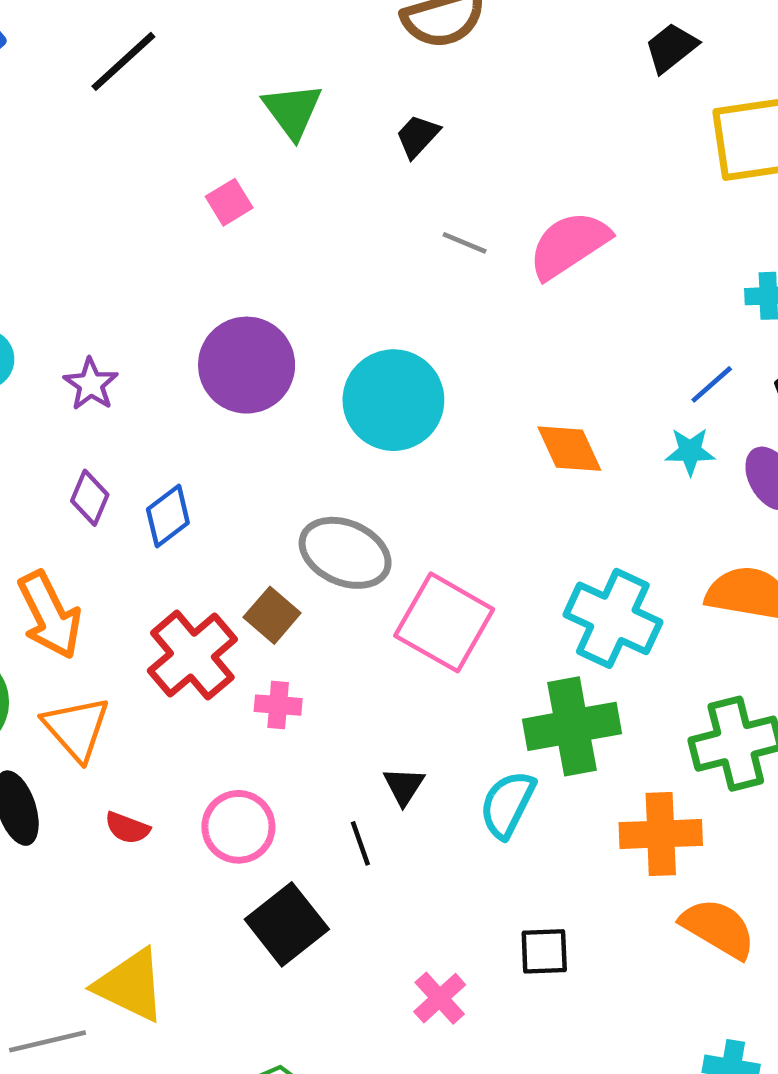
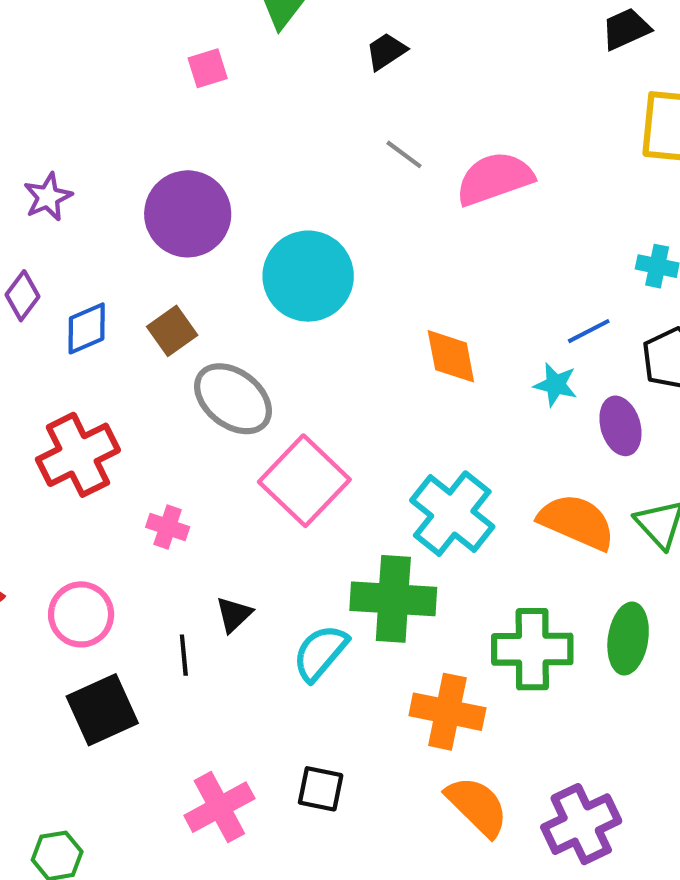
brown square: (272, 615) -> (172, 331), moved
pink cross: (278, 705) -> (168, 527), moved
pink cross: (440, 998) -> (219, 807), size x1.4

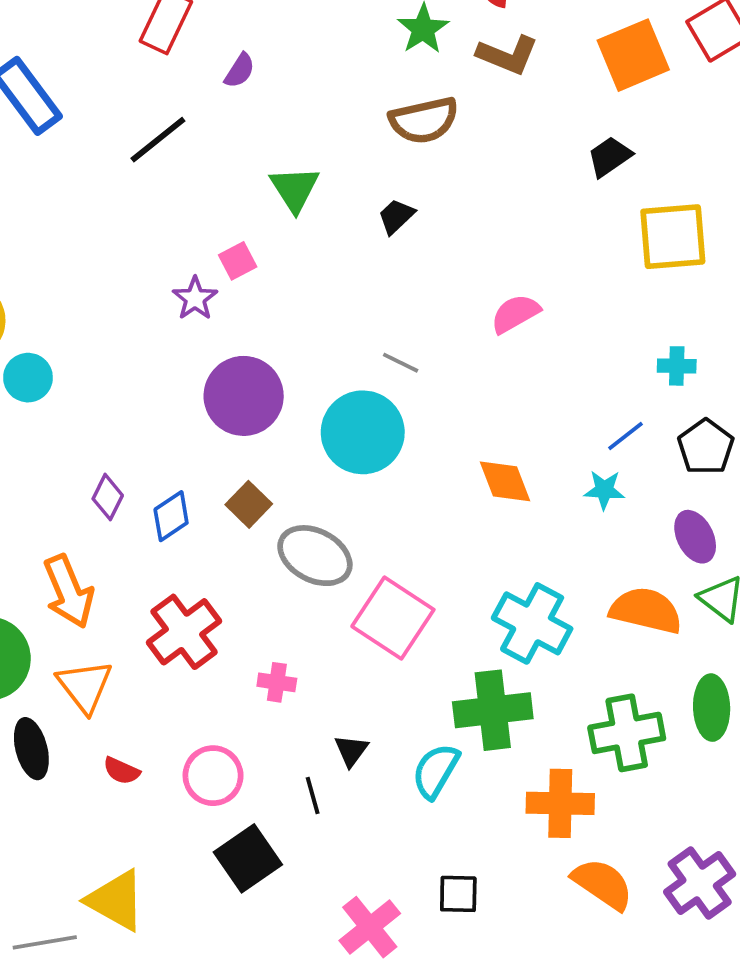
gray line: (404, 154) -> (401, 363), moved
pink semicircle: (495, 179) -> (515, 314), size x0.7
purple star: (48, 197) -> (195, 298), moved
purple ellipse: (620, 426) -> (695, 537), moved

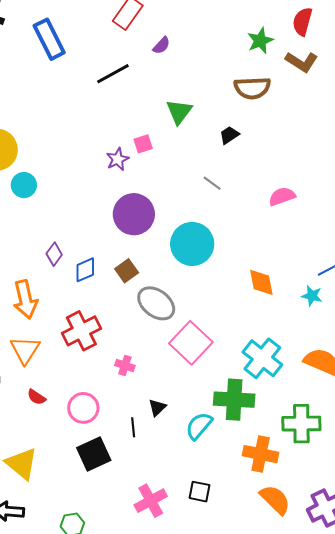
gray line: (401, 363) -> (212, 183), moved

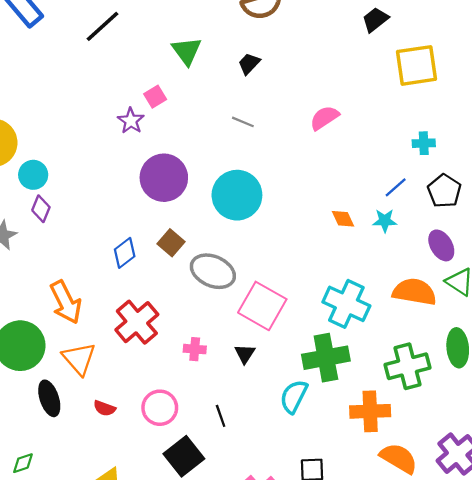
purple diamond: (54, 254) -> (41, 209), moved
orange diamond: (261, 282) -> (343, 219), moved, size x0.7
black triangle: (157, 408) -> (245, 354), moved

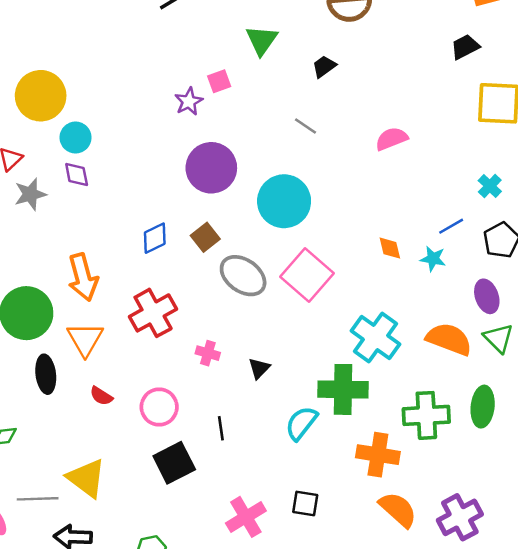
cyan cross: (424, 143) -> (490, 186), turned 35
purple diamond: (41, 209) -> (77, 175), turned -45
pink square: (262, 306) -> (307, 275), moved

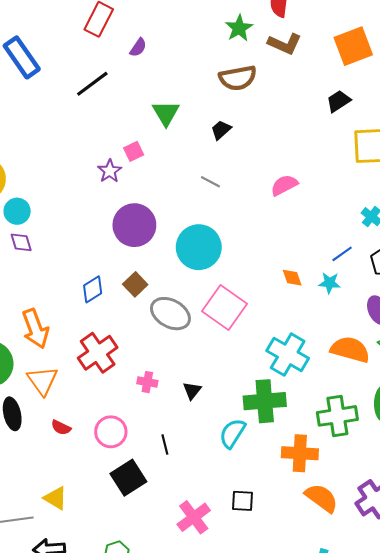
yellow triangle: (86, 478) -> (56, 498), size x0.7

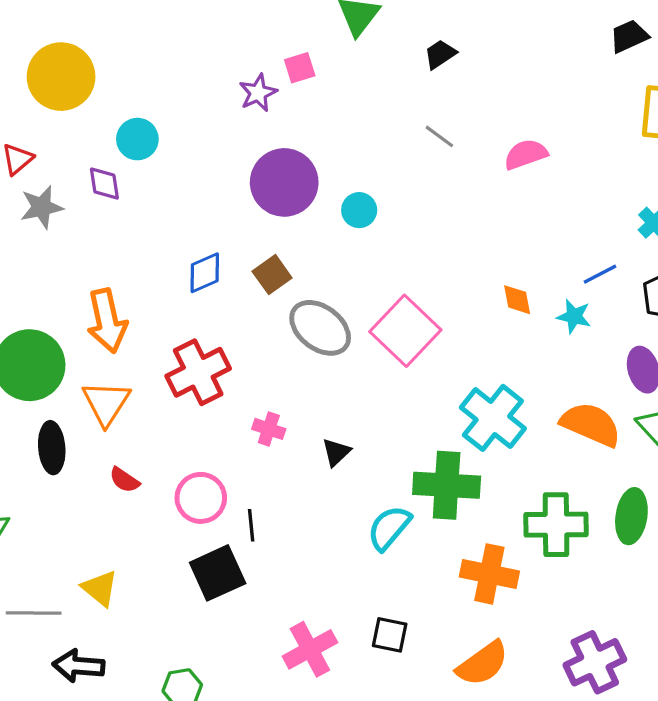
gray line: (210, 182) -> (439, 136), moved
cyan circle: (17, 211) -> (137, 139), moved
cyan circle: (199, 247) -> (359, 210), moved, size x0.5
black line: (165, 444) -> (251, 525), moved
orange semicircle: (322, 498) -> (483, 664), moved, turned 100

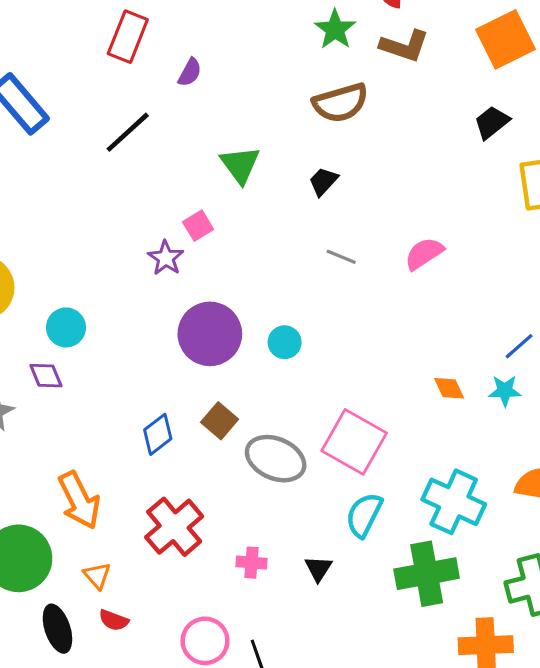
orange triangle: (106, 403) -> (97, 576), size x0.6
red semicircle: (124, 480) -> (114, 620), moved
cyan semicircle: (389, 528) -> (364, 515), moved

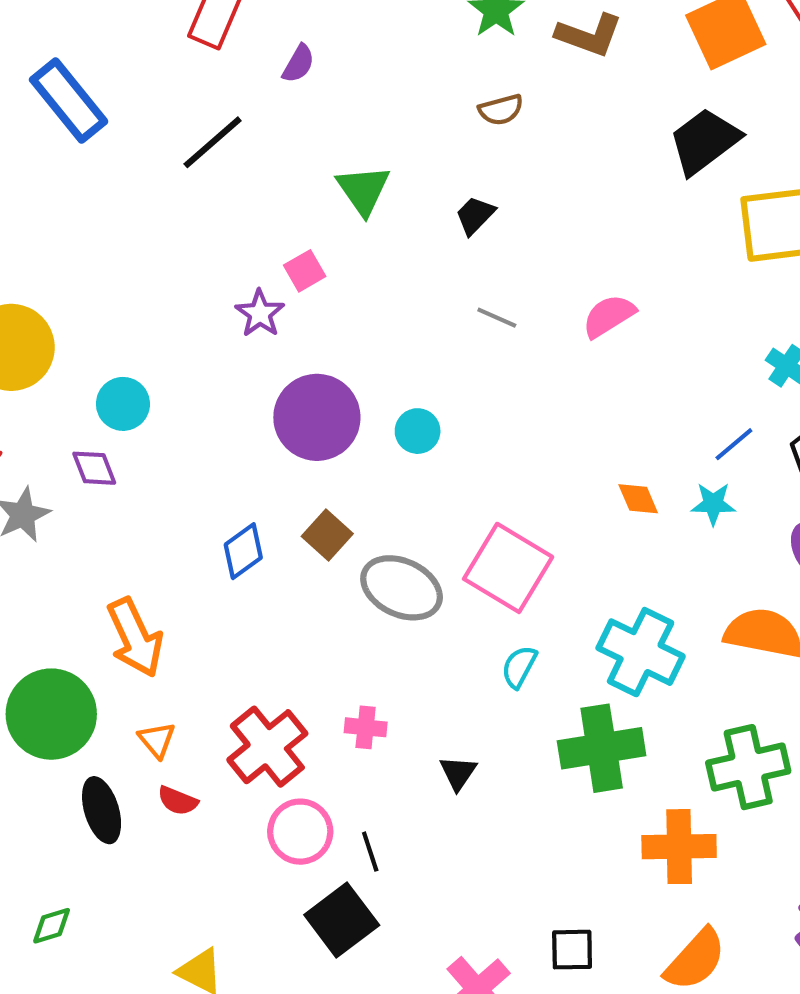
brown semicircle: (341, 103) -> (501, 110), size x0.6
black trapezoid: (492, 122) -> (704, 141), size x1.5
cyan semicircle: (364, 515) -> (519, 667), size x0.7
red cross: (174, 527) -> (267, 747), moved
black triangle: (318, 569) -> (458, 773), moved

